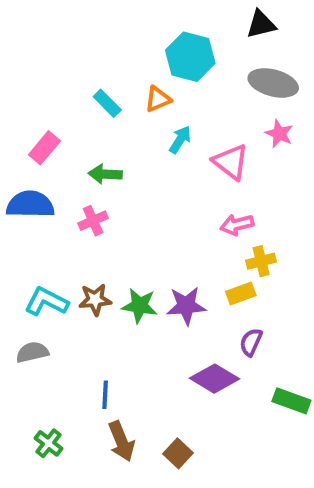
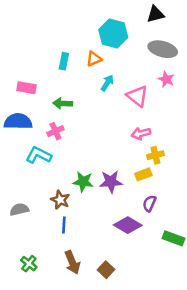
cyan rectangle: (107, 103) -> (64, 61), turned 56
pink rectangle: (44, 148) -> (27, 88), turned 60
brown star: (95, 300) -> (60, 200), moved, turned 30
cyan L-shape: (46, 302) -> (39, 155), moved
blue line: (105, 395) -> (64, 225), moved

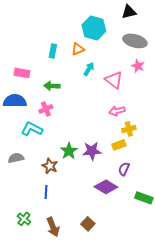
green star: (83, 182) -> (69, 151), turned 30
gray semicircle: (19, 209) -> (16, 158), moved
blue line: (64, 225) -> (46, 192), moved
brown arrow: (72, 262) -> (53, 227), moved

